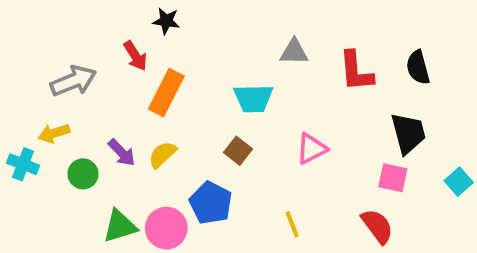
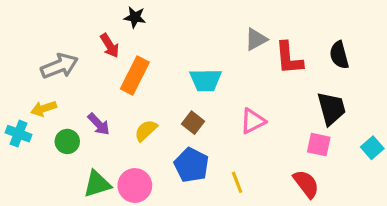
gray triangle: (294, 52) -> (256, 39), moved, turned -30
yellow semicircle: (162, 155) -> (146, 130), moved
blue pentagon: (211, 203) -> (191, 165), moved

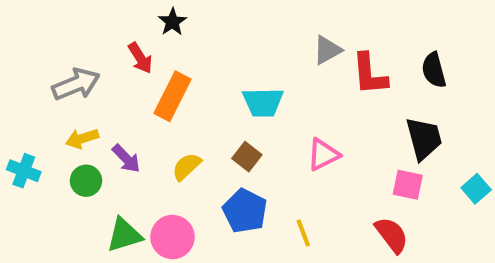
black star: (135, 17) -> (172, 22), turned 30
yellow arrow: (44, 108) -> (82, 138), moved

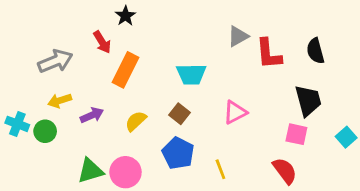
purple arrow: (126, 159) -> (92, 115), turned -70
green circle: (86, 181) -> (45, 131), moved

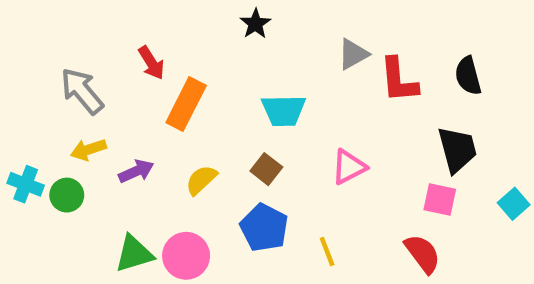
black star: (125, 16) -> (255, 24), moved
gray arrow: (55, 61) -> (82, 91), turned -108

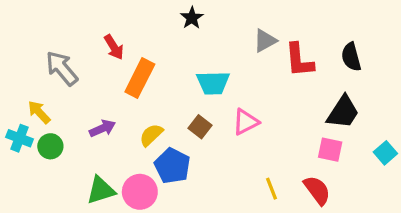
yellow arrow: (88, 150) -> (39, 112), moved, turned 65
black trapezoid: (457, 150) -> (343, 112), turned 48
pink triangle: (349, 167) -> (246, 122), moved
blue pentagon: (264, 228) -> (172, 166), moved
yellow line: (327, 251) -> (272, 189), moved

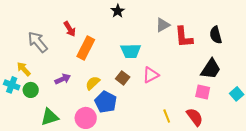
green triangle: (101, 190) -> (50, 117), moved

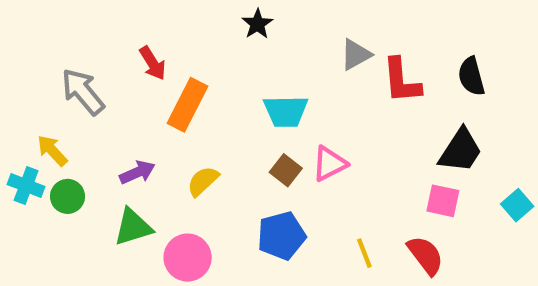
brown square: (123, 78) -> (286, 170), moved
blue pentagon: (106, 102) -> (281, 236), moved, turned 30
green triangle: (50, 117) -> (133, 227), moved

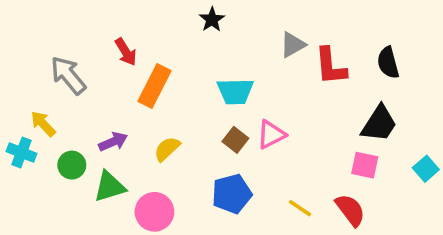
green circle: (68, 196) -> (72, 165), moved
yellow line: (364, 253) -> (300, 208), turned -35

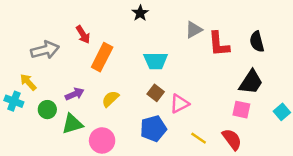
gray arrow: (68, 75) -> (45, 50), turned 116
pink triangle: (271, 135) -> (179, 104), moved

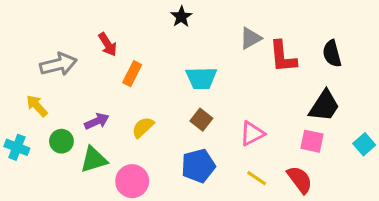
orange rectangle: (102, 57) -> (132, 74), size x0.7
cyan cross: (14, 101) -> (17, 147), moved
pink triangle: (179, 104) -> (252, 133), moved

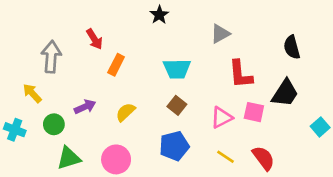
red L-shape: (283, 57) -> (240, 74), moved
gray arrow: (58, 64) -> (51, 57), turned -72
pink square: (312, 141) -> (254, 112), moved
green triangle: (94, 160) -> (69, 158), moved

